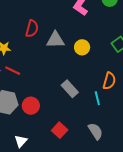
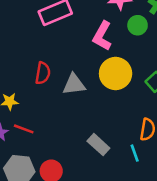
yellow circle: (82, 47) -> (116, 74), moved, size x1.6

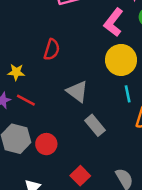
gray triangle: (74, 84) -> (77, 92), moved, turned 35
cyan line: (135, 153) -> (128, 94), moved

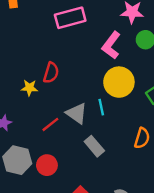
yellow star: (16, 72) -> (29, 88), moved
cyan line: (128, 94) -> (101, 107), moved
red line: (26, 100) -> (50, 124), moved, turned -66

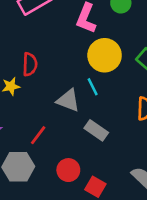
red line: (50, 124) -> (38, 135), moved
red circle: (47, 165) -> (68, 170), moved

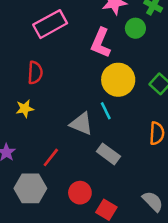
red semicircle: (30, 64) -> (35, 73), moved

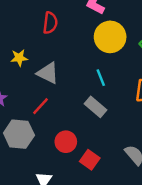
red semicircle: (35, 73) -> (50, 23), moved
cyan line: (106, 111) -> (101, 78), moved
gray triangle: (81, 124) -> (48, 73), moved

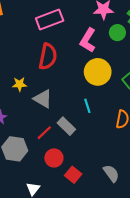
red semicircle: (50, 23) -> (48, 56), size x1.4
red line: (40, 106) -> (44, 133), moved
gray rectangle: (96, 107) -> (66, 126), moved

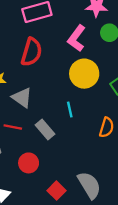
red line: (44, 133) -> (13, 127), moved, turned 49
gray semicircle: (111, 173) -> (89, 185), size x1.4
red square: (73, 175) -> (56, 191), moved

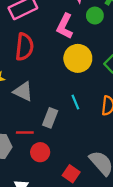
cyan line: (70, 109) -> (75, 102), moved
red line: (13, 127) -> (25, 132), moved
gray rectangle: (45, 130) -> (50, 118), turned 72

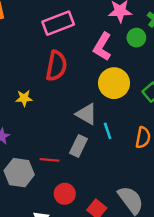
gray triangle: (23, 91) -> (86, 114), moved
red circle: (40, 152) -> (65, 194), moved

